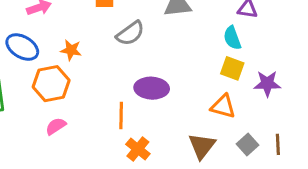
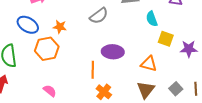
cyan semicircle: (232, 38) -> (152, 19), moved
orange triangle: (223, 106) -> (149, 64), moved
pink semicircle: (56, 126) -> (50, 91), moved, turned 72

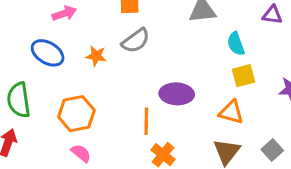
gray semicircle: (99, 16) -> (136, 41), moved
yellow square: (166, 39) -> (243, 76), moved, turned -35
orange hexagon: (47, 49) -> (76, 114), moved

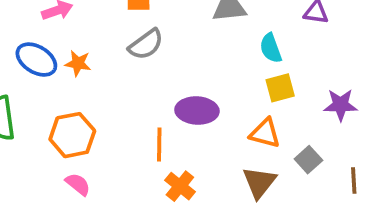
orange star: (96, 56) -> (78, 63), moved
gray square: (272, 150) -> (308, 160), moved

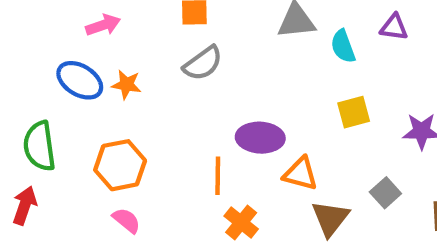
cyan semicircle: (271, 48) -> (343, 46), moved
orange triangle: (265, 133) -> (301, 174), moved

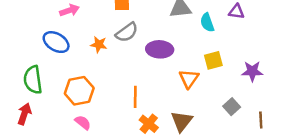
orange star: (126, 85) -> (99, 44), moved
purple ellipse: (260, 138) -> (160, 49), moved
orange triangle: (301, 174) -> (189, 79), moved, turned 50
brown triangle: (330, 218) -> (182, 121), moved

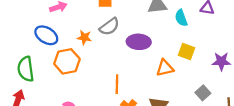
yellow square: (213, 60) -> (187, 52), turned 35
orange triangle: (189, 79) -> (165, 68), turned 42
orange hexagon: (79, 91) -> (67, 61), moved

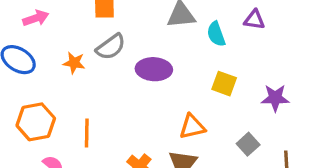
orange hexagon: (67, 61) -> (36, 122), moved
orange triangle: (165, 68) -> (192, 127), moved
orange line: (117, 84) -> (87, 133), moved

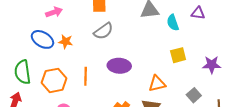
orange star: (74, 63) -> (66, 42), moved
purple ellipse: (154, 69) -> (119, 66), moved
yellow square: (224, 84) -> (178, 55), turned -35
orange line: (87, 133) -> (86, 76), moved

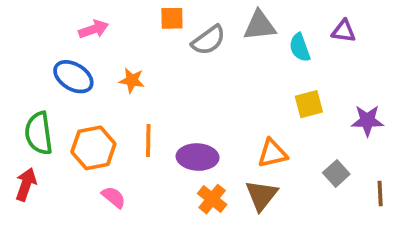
gray semicircle: (103, 31) -> (209, 40), moved
orange star: (66, 42) -> (132, 80), moved
purple ellipse: (119, 66) -> (198, 157), moved

